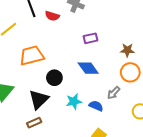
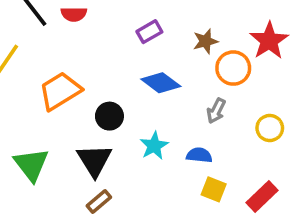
brown star: (127, 50) -> (205, 41), moved
blue semicircle: (96, 106) -> (199, 155), moved

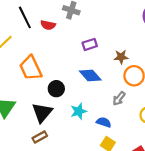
orange trapezoid: (60, 91) -> (31, 68), turned -95

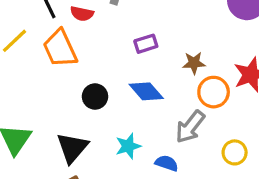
orange trapezoid: (31, 68) -> (60, 48), moved
black circle: (56, 89) -> (95, 97), moved
gray arrow: (119, 98) -> (190, 127), size x1.5

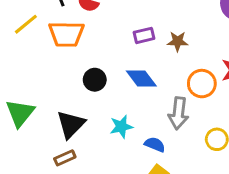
orange trapezoid: (60, 48) -> (66, 34), turned -69
brown star: (194, 63) -> (178, 41), moved
gray arrow: (190, 127) -> (178, 113), turned -36

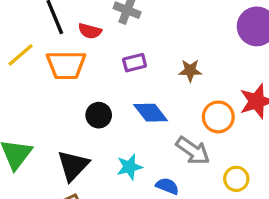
purple rectangle: (144, 35) -> (135, 63), moved
gray arrow: (178, 113) -> (193, 151), turned -60

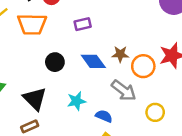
brown star: (190, 71) -> (120, 54), moved
black triangle: (73, 166) -> (35, 99), turned -30

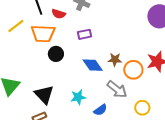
black circle: (55, 62) -> (56, 54), moved
blue semicircle: (104, 116) -> (100, 110), turned 120

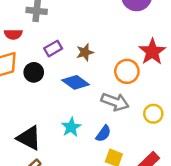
black circle: (56, 54) -> (34, 72), moved
brown star: (115, 60) -> (85, 52), moved

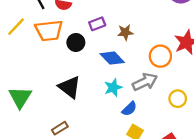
gray arrow: (115, 102) -> (145, 82), turned -55
cyan star: (71, 127) -> (113, 87), moved
black triangle: (29, 138) -> (70, 87), moved

